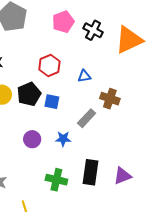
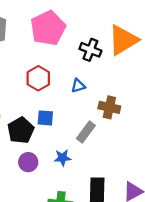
pink pentagon: (63, 22) -> (48, 28), size x1.4
black cross: (93, 30) -> (90, 50), moved
black pentagon: (29, 94) -> (21, 130), moved

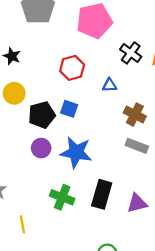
gray rectangle: (86, 132) -> (137, 146), moved, turned 60
blue star: (63, 158) -> (76, 152), size x1.8

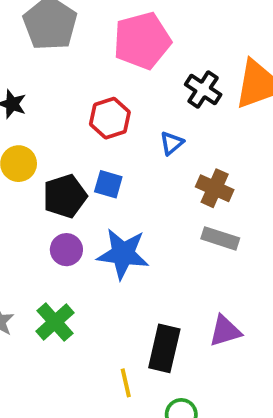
blue triangle: (110, 85) -> (172, 143), turned -35
black rectangle: (102, 194) -> (164, 348), moved
green cross: (62, 197) -> (55, 322), moved, turned 30
yellow line: (22, 224) -> (126, 383), moved

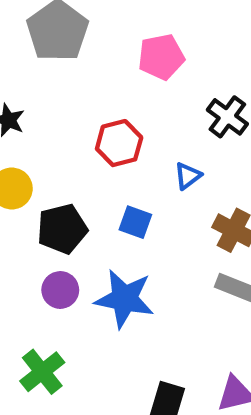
pink pentagon: (142, 41) -> (161, 57), size x0.7
blue square: (108, 184) -> (135, 222), moved

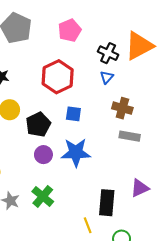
red hexagon: (119, 143) -> (58, 77), size x1.4
blue triangle: (188, 176) -> (107, 77), moved

